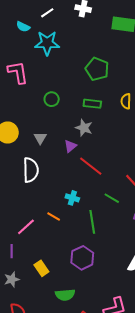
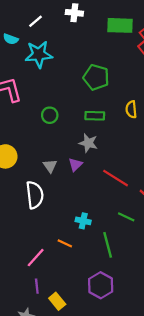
gray triangle: (40, 138) -> (50, 166), moved
red line: (91, 166) -> (116, 178), moved
purple line: (12, 251) -> (37, 286), moved

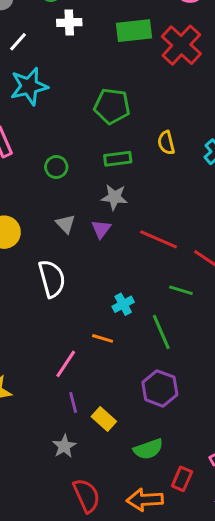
gray triangle: (50, 166) -> (66, 224), moved
cyan cross: (83, 221) -> (123, 304), turned -32

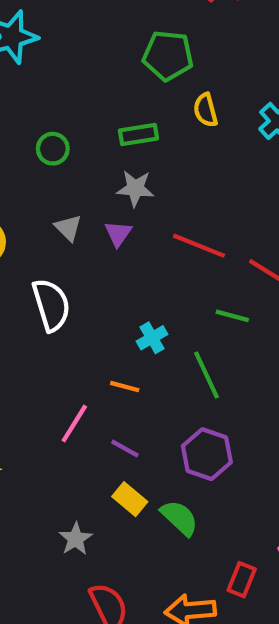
green pentagon: (112, 106) -> (168, 56), moved
purple line: (73, 403) -> (125, 449), moved, turned -45
green semicircle: (148, 449) -> (179, 518), moved, turned -116

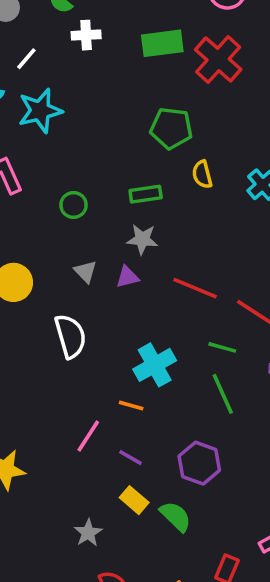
purple triangle: (118, 234) -> (127, 277), turned 40
cyan cross: (152, 338) -> (155, 365), size x1.6
green line: (206, 375) -> (223, 394), moved

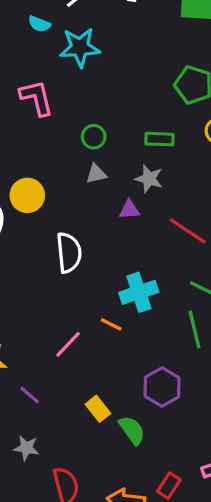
gray triangle: (86, 272) -> (96, 174), moved, turned 50
purple line: (130, 458) -> (30, 395), moved
gray star: (88, 533) -> (26, 448), moved, turned 30

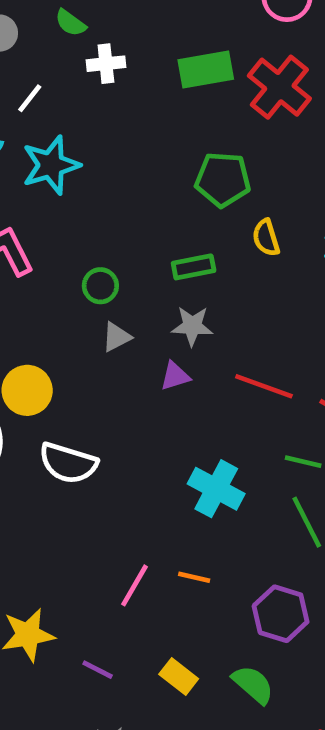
white semicircle: (69, 253) -> (68, 463), moved, turned 126
cyan cross: (139, 292) -> (216, 489), turned -30
orange line: (111, 324) -> (194, 577), moved
yellow rectangle: (98, 409) -> (179, 676), moved

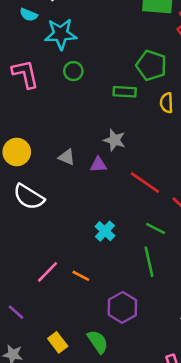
green rectangle: (194, 267) -> (125, 92), moved
green circle: (100, 286) -> (73, 71), moved
gray triangle: (116, 337) -> (67, 157), moved, turned 36
cyan cross: (216, 489) -> (105, 231), size x0.7
yellow rectangle: (179, 676) -> (58, 342), moved

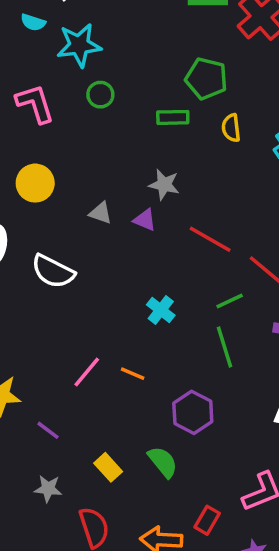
yellow circle: (17, 152) -> (35, 183), moved
purple triangle: (98, 165) -> (145, 220), turned 30
green line: (156, 229) -> (230, 301), turned -48

